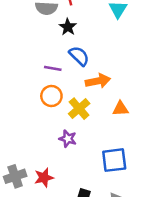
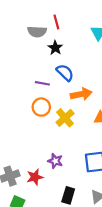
purple star: (68, 139) -> (55, 161), moved

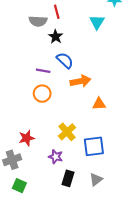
yellow cross: (65, 118) -> (67, 132), moved
purple star: (55, 161) -> (56, 157), moved
red star: (35, 177) -> (27, 138), moved

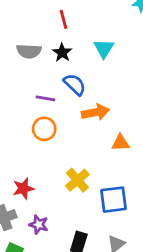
gray semicircle: (38, 21) -> (29, 51), moved
cyan triangle: (97, 22) -> (104, 48), moved
purple star: (56, 157) -> (39, 225), moved

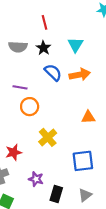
purple line: (46, 98) -> (20, 87), moved
orange arrow: (95, 112) -> (80, 75), moved
yellow cross: (77, 180) -> (48, 137), moved
purple star: (39, 225) -> (36, 179), moved

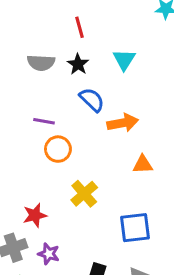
orange arrow: (80, 75) -> (123, 123), moved
purple star: (36, 179) -> (49, 254), moved

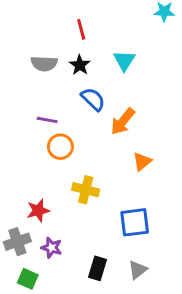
orange arrow: (123, 123) -> (123, 121), turned 140
orange triangle: (143, 164) -> (142, 162), turned -36
yellow cross: (84, 194) -> (86, 190), turned -35

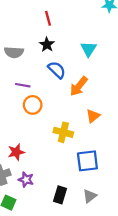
cyan triangle: (124, 61) -> (89, 49), moved
gray semicircle: (44, 64) -> (14, 52), moved
yellow cross: (86, 190) -> (63, 132), moved

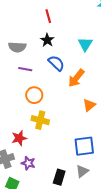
purple line: (23, 85) -> (25, 69), moved
yellow cross: (63, 132) -> (40, 120), moved
gray triangle: (90, 196) -> (82, 171), moved

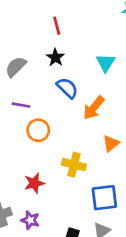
gray semicircle: (17, 47) -> (16, 67), turned 132
purple line: (25, 69) -> (21, 105), moved
yellow cross: (40, 120) -> (74, 165), moved
red star: (19, 138) -> (34, 183), moved

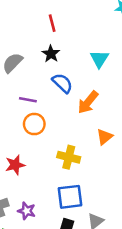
purple line: (21, 105) -> (28, 100), moved
red star: (34, 183) -> (15, 165), moved
blue square: (104, 198) -> (70, 197), moved

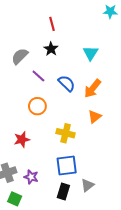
blue semicircle: (62, 83) -> (67, 83), moved
purple line: (28, 100) -> (38, 76), moved, turned 32
orange arrow: (88, 102) -> (93, 88), moved

